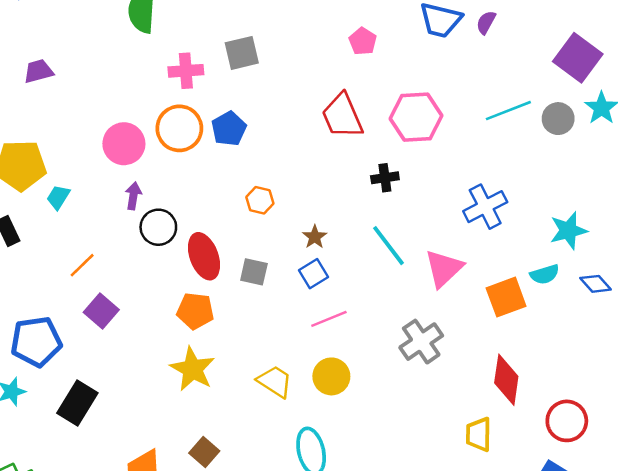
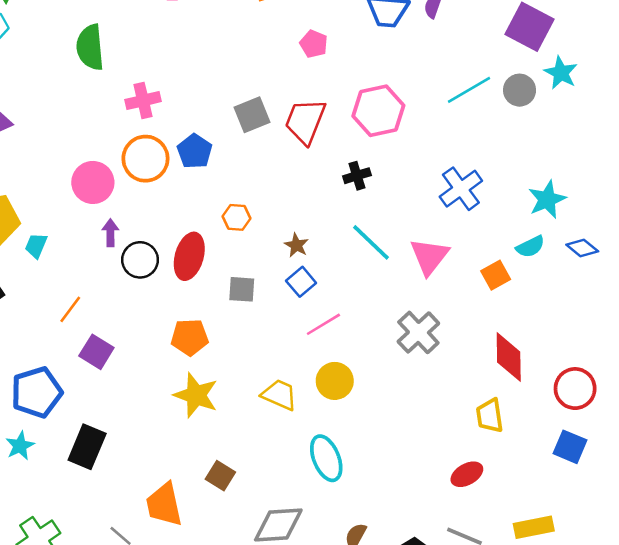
gray square: (242, 53) -> (252, 115), moved
red trapezoid: (342, 116) -> (305, 121), turned 54
red ellipse: (204, 256) -> (189, 256), moved, turned 45
orange square: (506, 297) -> (496, 275), size x0.7

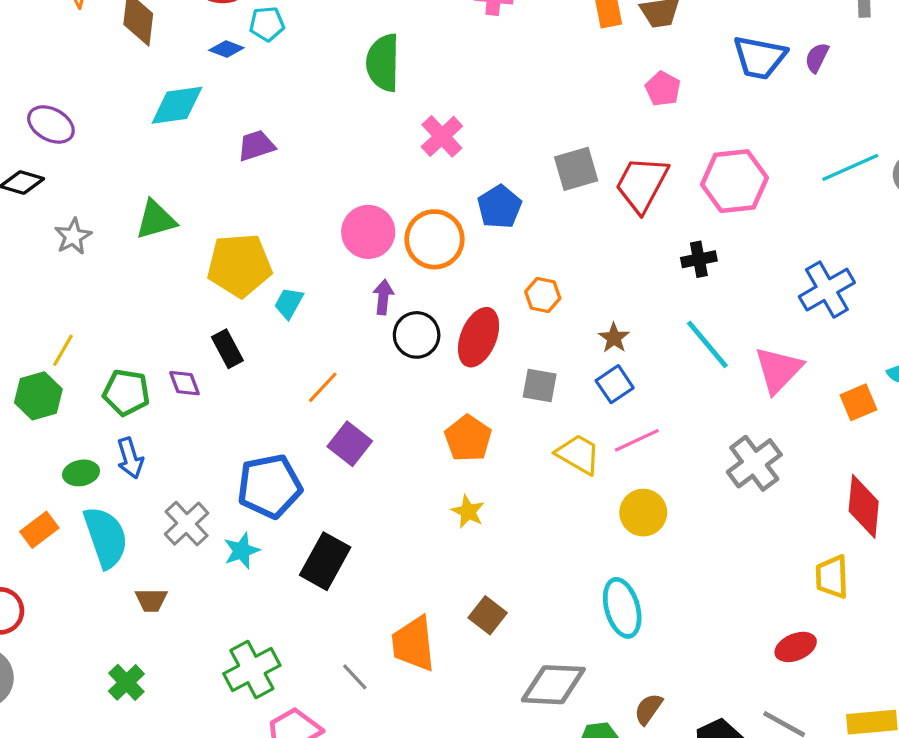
pink cross: (143, 101) -> (442, 136), turned -36
orange circle: (145, 159) -> (435, 239), moved
orange pentagon: (190, 337) -> (468, 438), turned 30
yellow star: (196, 395) -> (468, 512), size x0.6
yellow trapezoid: (279, 395) -> (578, 454), moved

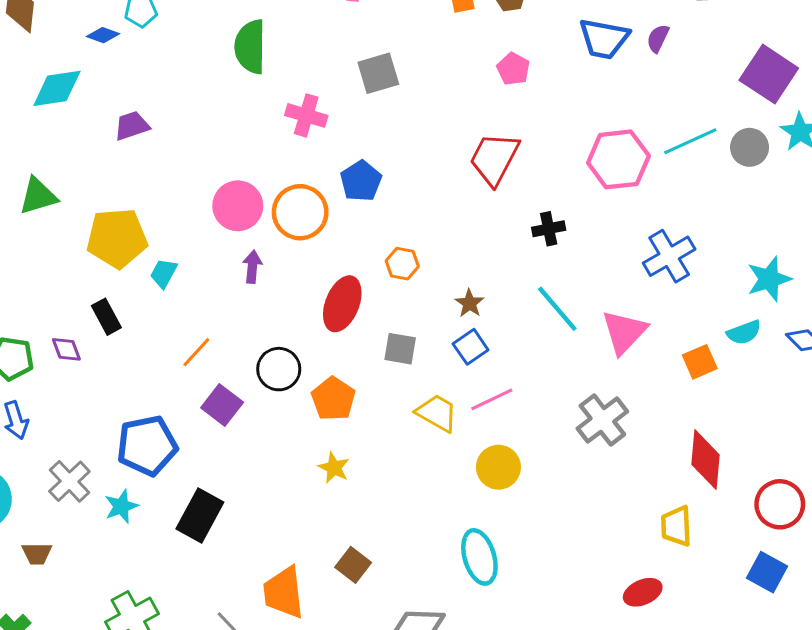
pink cross: (442, 136) -> (306, 115), turned -30
gray square: (576, 169) -> (378, 73), moved
pink hexagon: (734, 181) -> (618, 159), moved
black circle: (417, 335) -> (279, 369), moved

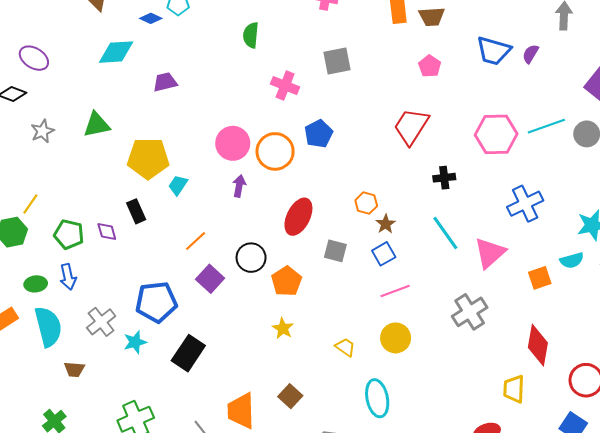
green semicircle: (250, 47) -> (251, 35), size x0.7
orange hexagon: (402, 264) -> (366, 203), moved
yellow trapezoid: (437, 413) -> (345, 347), moved, size x0.7

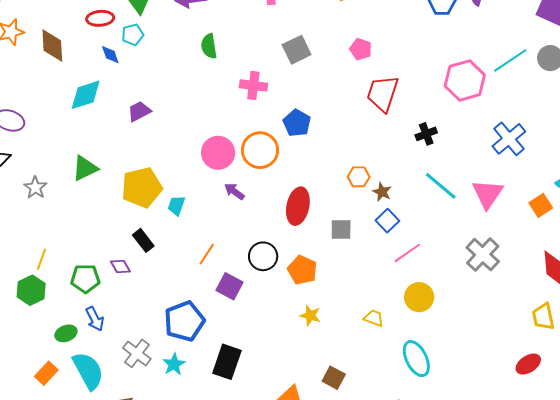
blue diamond: (151, 18) -> (110, 55), turned 60
pink pentagon: (430, 66) -> (361, 49), moved
purple arrow: (239, 186) -> (234, 192), turned -50

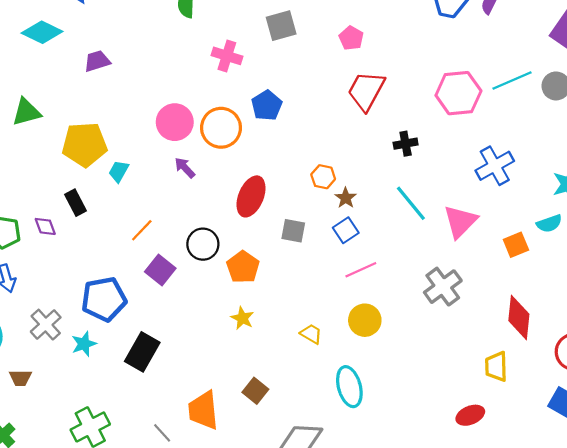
cyan diamond: (86, 95) -> (42, 32), turned 33

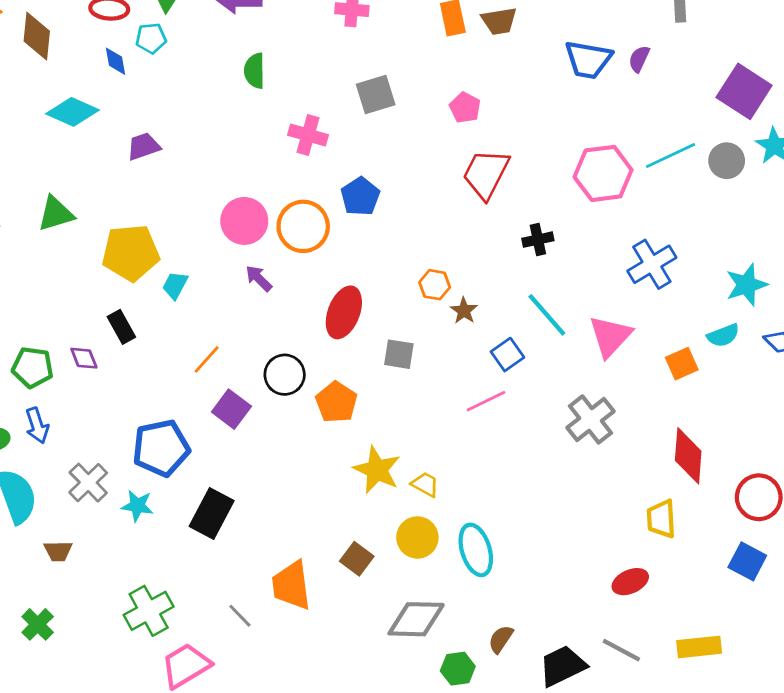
blue square: (346, 230) -> (507, 355), moved
yellow star: (242, 318) -> (377, 470), moved, size x1.6
yellow circle: (365, 320) -> (417, 537), moved
cyan star: (84, 344) -> (137, 506), turned 30

